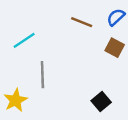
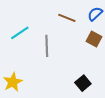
gray line: (42, 75) -> (47, 46), moved

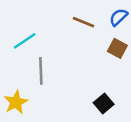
gray line: (47, 46) -> (41, 71), moved

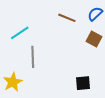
black square: (104, 104) -> (83, 83), turned 35

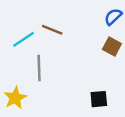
brown line: (67, 18) -> (52, 30), moved

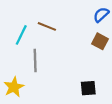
cyan line: (24, 39) -> (21, 35), turned -30

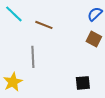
cyan line: (21, 35) -> (14, 14), moved, turned -72

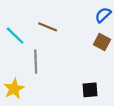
cyan line: (14, 14) -> (15, 36), moved

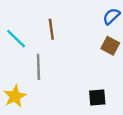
brown line: (48, 27) -> (51, 29), turned 60

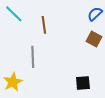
cyan line: (16, 39) -> (14, 14), moved

